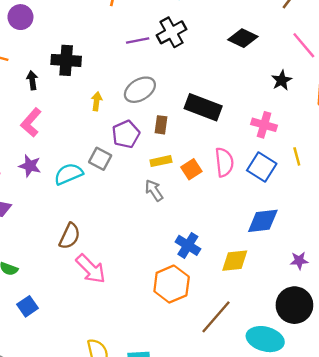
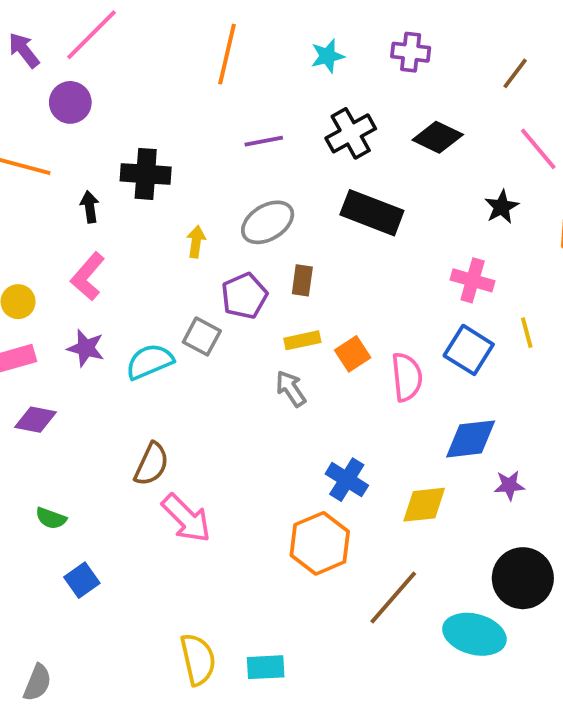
black cross: (172, 32) -> (351, 133), moved
black rectangle: (203, 107) -> (372, 213), moved
pink semicircle: (224, 162) -> (407, 377), moved
purple star: (299, 261) -> (509, 485), moved

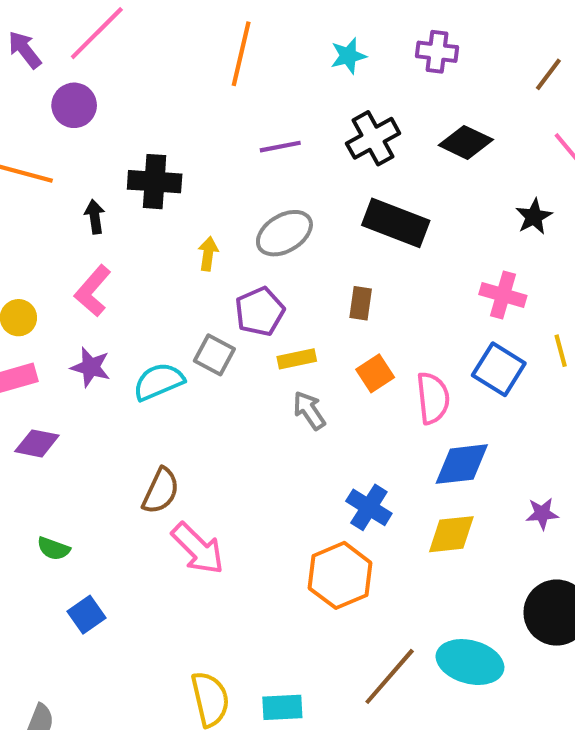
brown rectangle: (302, 280) -> (361, 303), moved
yellow rectangle: (302, 340) -> (297, 359), moved
blue diamond: (471, 439) -> (462, 464), moved
brown line: (393, 598) -> (390, 676), moved
cyan ellipse: (474, 634) -> (470, 662), moved

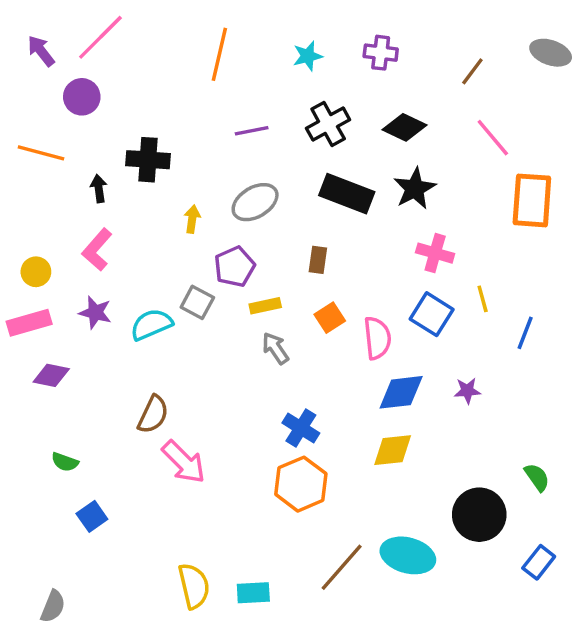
black star: (534, 217) -> (415, 189), moved, size x1.4
blue cross: (369, 507) -> (301, 428), moved
purple star: (542, 514) -> (467, 391), moved

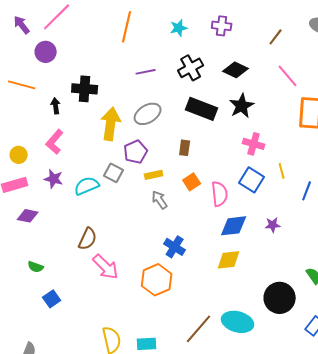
yellow arrow: (192, 219) -> (111, 124), size x2.0
orange hexagon: (301, 484) -> (157, 280), moved

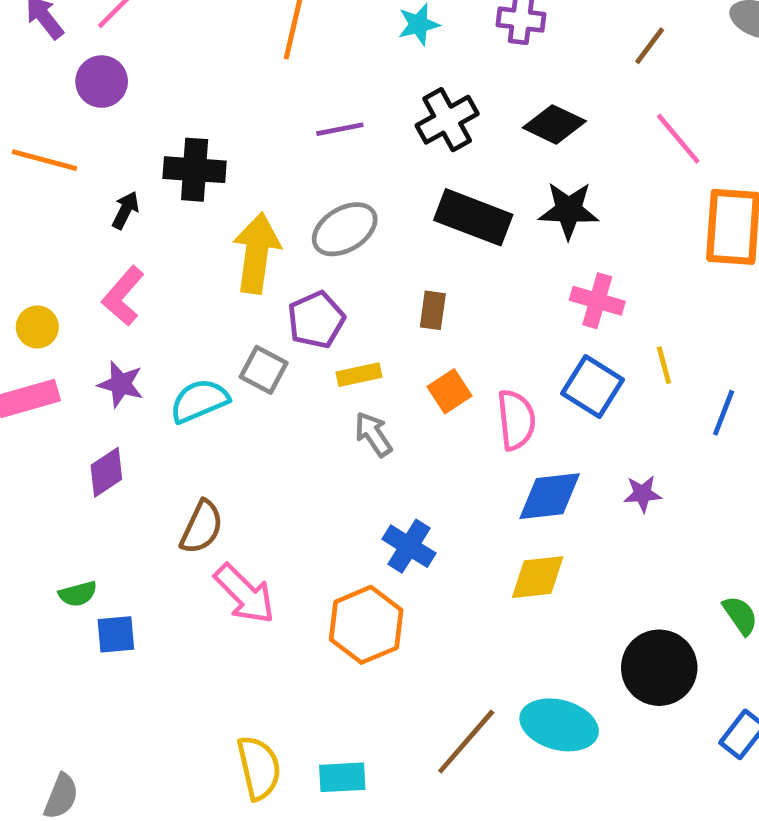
black arrow: (56, 106) -> (125, 210), turned 35
black star: (242, 106) -> (569, 210), turned 30
purple diamond: (28, 216) -> (106, 472), moved, turned -45
green semicircle: (36, 267) -> (78, 594), turned -35
blue square: (52, 299) -> (116, 634), moved, turned 30

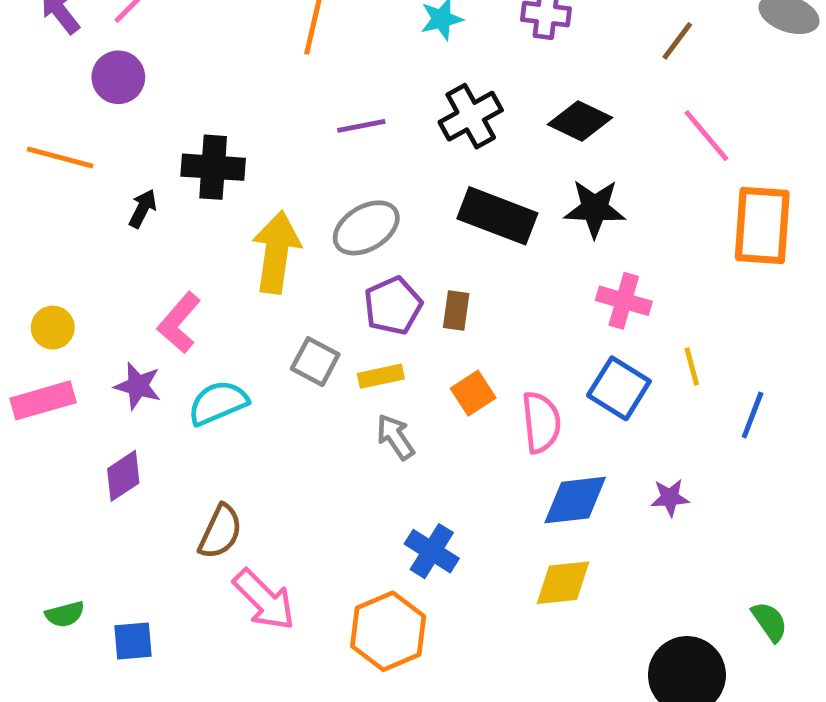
pink L-shape: (123, 296) -> (179, 323), moved
purple pentagon: (316, 320) -> (393, 306), moved
gray square: (264, 370) -> (315, 362), moved
green semicircle: (78, 594) -> (65, 614), moved

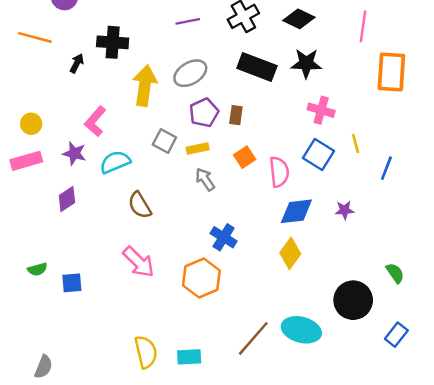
pink line: (706, 136) -> (363, 26), turned 48
brown semicircle: (220, 532) -> (140, 205), moved, turned 124
yellow diamond: (563, 583) -> (290, 253), turned -48

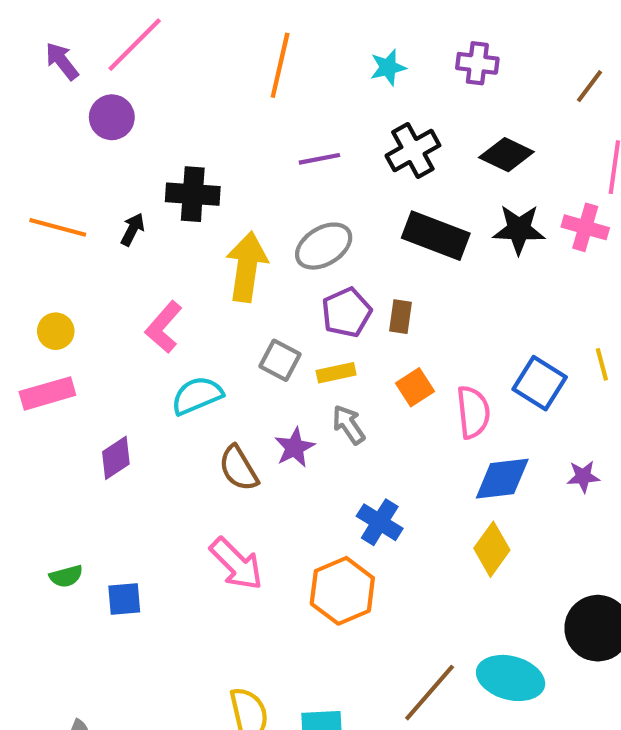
orange line: (35, 37) -> (58, 227), moved
pink cross: (321, 110) -> (585, 227), moved
purple star: (74, 153) -> (295, 447), moved, turned 30

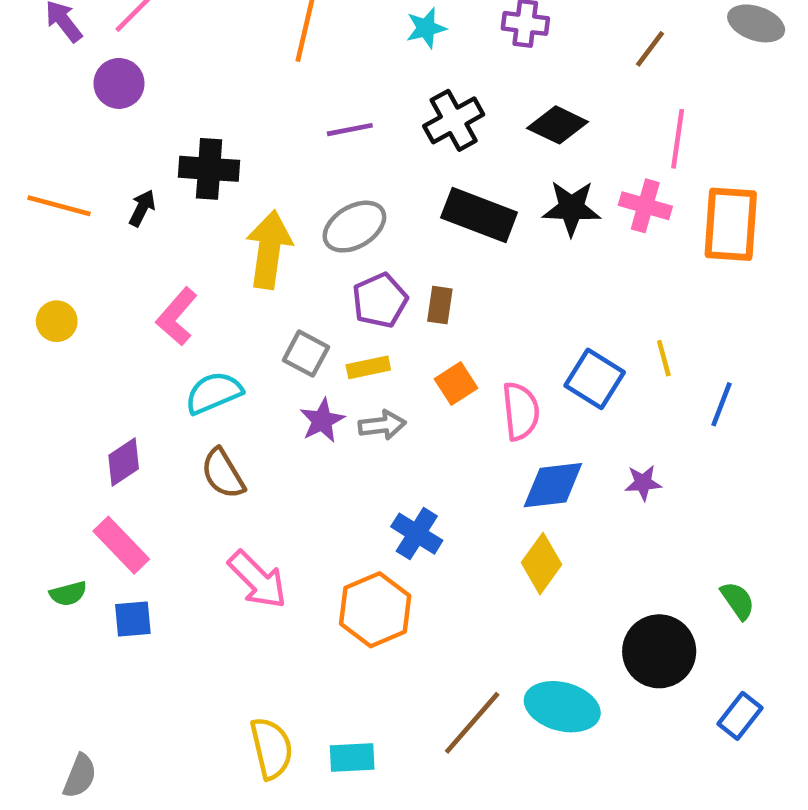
pink rectangle: (47, 393) -> (121, 545), moved, turned 62
gray arrow: (349, 425) -> (382, 425), turned 117
purple star: (295, 447) -> (322, 420), moved
brown semicircle: (238, 468) -> (223, 474), moved

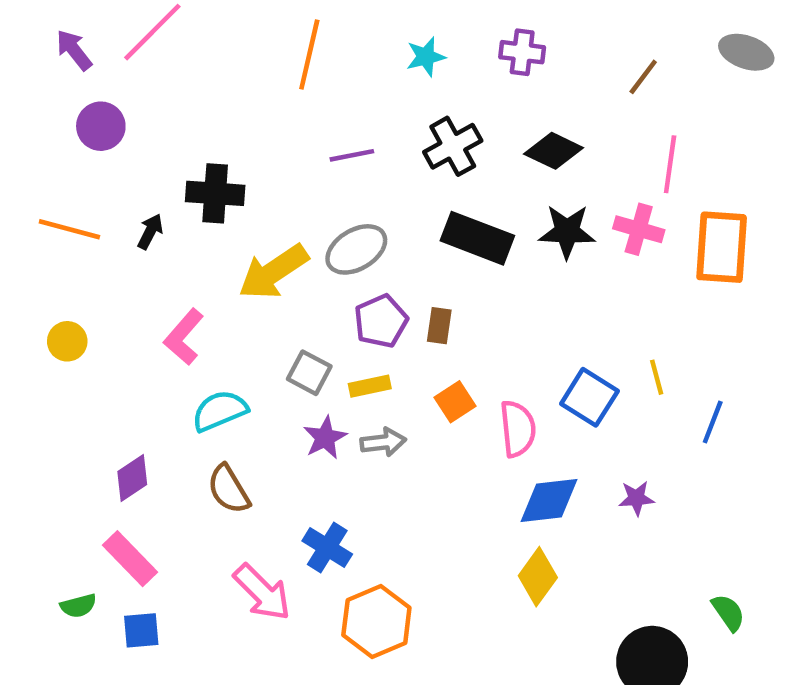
purple circle: (119, 83) -> (101, 126), moved
yellow arrow: (269, 250) -> (273, 272), turned -132
blue cross: (417, 534) -> (327, 547), moved

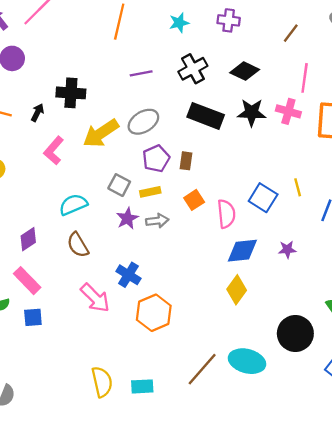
pink L-shape: (184, 337) -> (54, 150), moved

